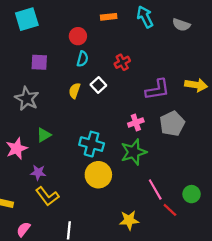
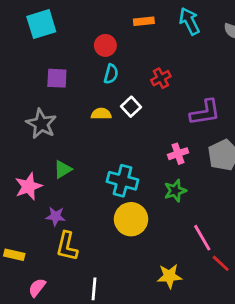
yellow semicircle: (75, 91) -> (101, 114), turned 70
green star: (134, 152) -> (175, 191), size x0.7
yellow L-shape: (47, 196) -> (67, 246), turned 50

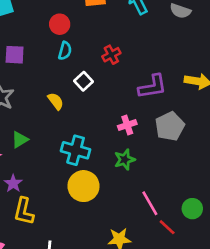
yellow semicircle: (101, 114) -> (56, 101), moved, turned 54
purple star: (56, 216) -> (13, 183), turned 30

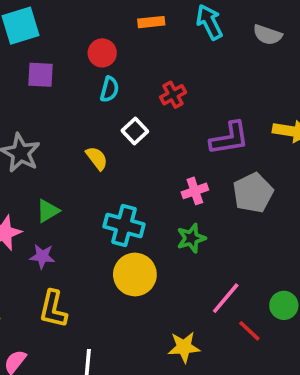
purple square: (15, 55) -> (40, 75), moved
purple star: (13, 183) -> (42, 256), moved, turned -30
pink line: (150, 203) -> (226, 298), turned 70

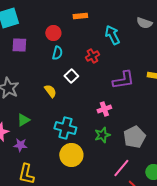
cyan arrow: (209, 22) -> (112, 35), moved
gray pentagon: (253, 193) -> (134, 137), moved

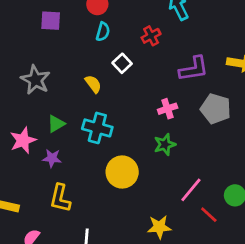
cyan cross: (65, 128) -> (97, 128), moved
gray pentagon: (134, 137) -> (216, 109), moved, turned -30

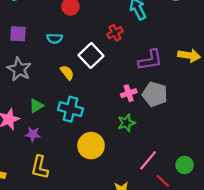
purple square: (51, 21) -> (18, 34), moved
cyan semicircle: (103, 32) -> (55, 38), moved, turned 77
white square: (122, 63) -> (91, 56), size x1.5
gray pentagon: (216, 109) -> (155, 94), moved

